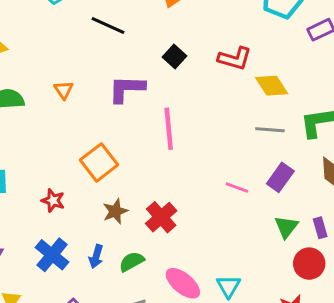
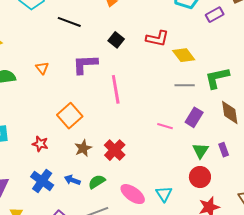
blue arrow: (96, 256) -> (72, 180), turned 98
red circle: (309, 264) -> (200, 177), moved

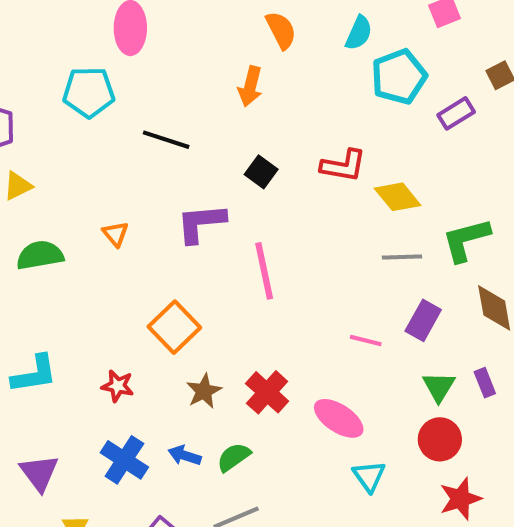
pink ellipse: (133, 194) -> (339, 418), moved

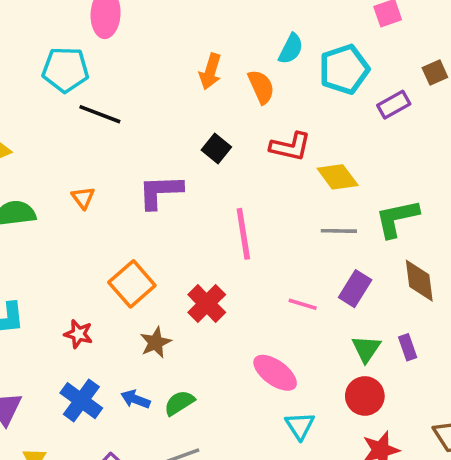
orange semicircle: (281, 30) -> (261, 87), moved
cyan semicircle: (359, 33) -> (291, 49), moved
black line: (166, 140) -> (100, 114), moved
pink line: (264, 271) -> (243, 234), moved
red cross: (267, 392) -> (207, 303), moved

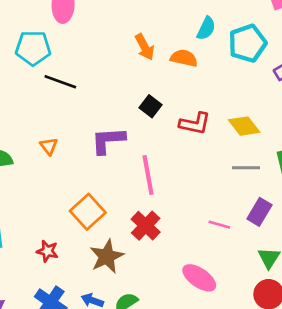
orange arrow: (210, 71) -> (145, 47), turned -44
orange semicircle: (261, 87) -> (184, 58), turned -52
red L-shape: (290, 147) -> (195, 124), moved
pink line: (243, 234) -> (148, 175), moved
brown star: (155, 342) -> (107, 256), size x1.4

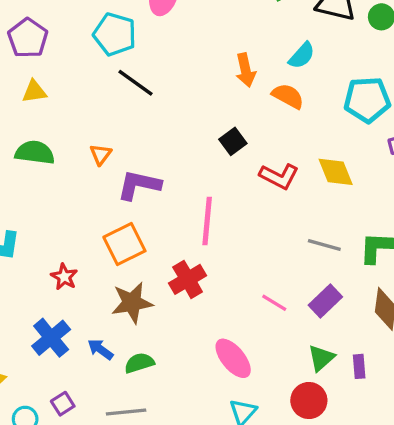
cyan semicircle: (206, 28) -> (302, 56), moved
yellow diamond: (244, 126) -> (336, 172), moved
purple L-shape: (108, 140) -> (139, 185), moved

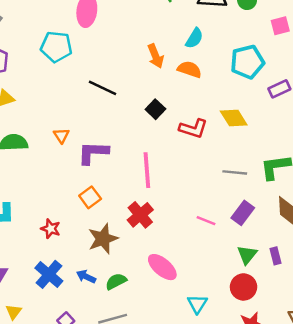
black line: (135, 83) -> (103, 88), moved
orange square: (124, 244) -> (90, 197), size x0.7
pink ellipse: (233, 358) -> (162, 267), moved

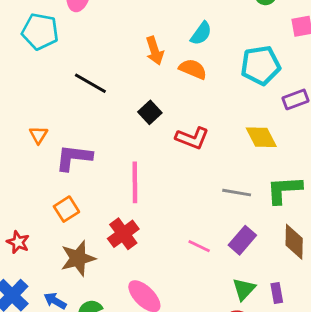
yellow diamond: (234, 118) -> (261, 137), moved

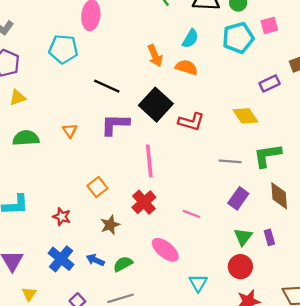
cyan pentagon: (261, 65) -> (238, 38), moved
black square: (150, 112) -> (156, 105), size x1.8
purple L-shape: (74, 158) -> (115, 124), moved
pink line: (199, 246) -> (191, 214), moved
brown star: (78, 258) -> (110, 225), size x0.7

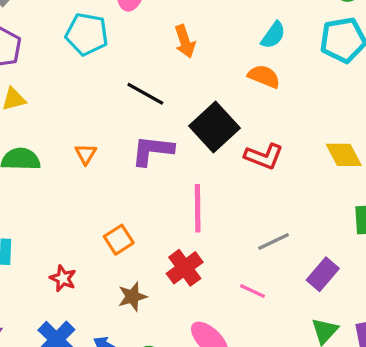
orange arrow: (155, 56) -> (185, 41), moved
gray line: (230, 161) -> (274, 242), moved, turned -35

